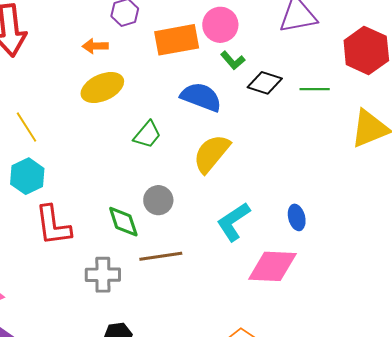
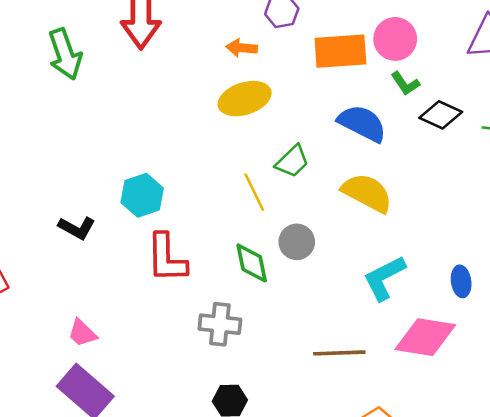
yellow line: (26, 127) -> (254, 192), moved
yellow semicircle: (211, 154) -> (367, 193), turned 72
brown line: (161, 256) -> (339, 353), moved

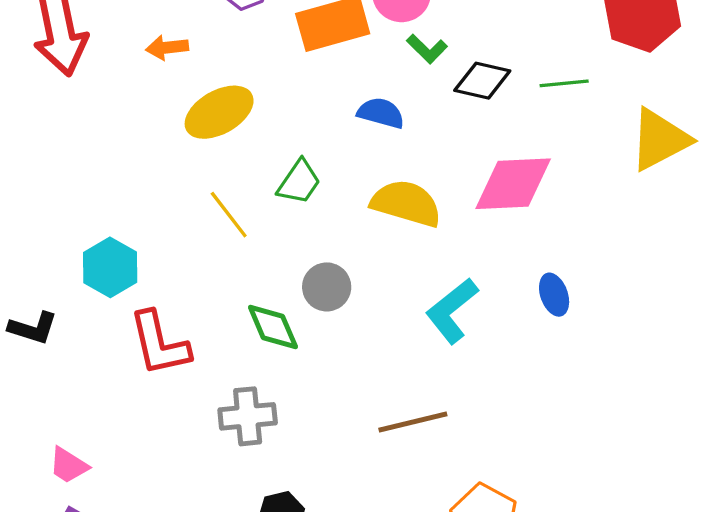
orange arrow: (242, 48) -> (167, 48), moved
blue semicircle: (362, 123) -> (381, 113), size x0.7
yellow line: (254, 192) -> (229, 215), moved
pink diamond: (425, 337) -> (513, 184), moved

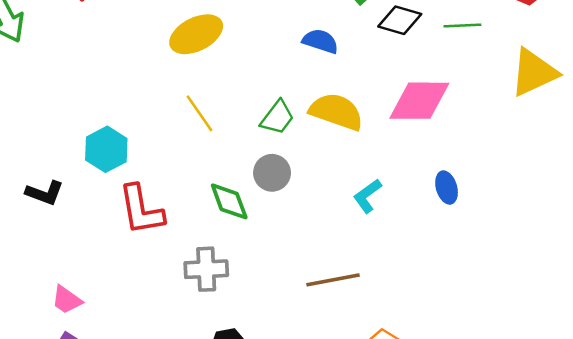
green trapezoid: (299, 182) -> (277, 118), moved
cyan L-shape: (452, 311) -> (367, 196), size x0.7

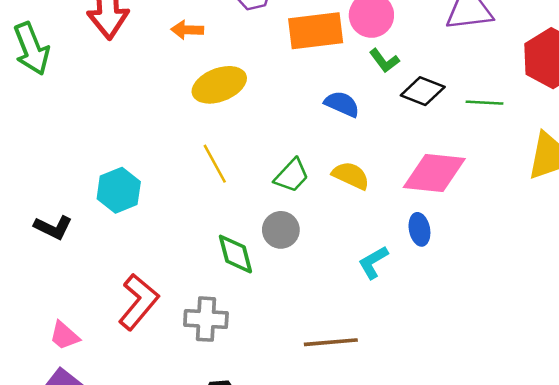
yellow semicircle: (336, 112) -> (351, 176), size x0.7
blue ellipse: (447, 188) -> (419, 229), moved
red L-shape: (141, 210) -> (138, 302), moved, turned -136

